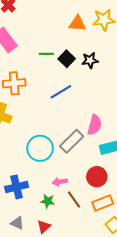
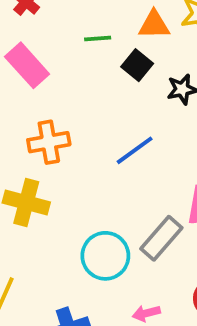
green line: (46, 54) -> (98, 38), moved
black square: (67, 59) -> (137, 65), moved

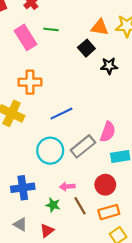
green line: (98, 38) -> (51, 29), moved
blue line: (135, 150) -> (61, 114), moved

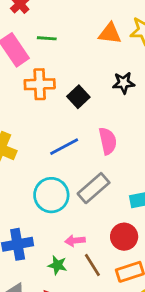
black square: (86, 48) -> (78, 97), moved
orange cross: (30, 82) -> (40, 84), moved
pink semicircle: (108, 132) -> (108, 141), moved, turned -30

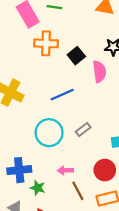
pink semicircle: (108, 141) -> (99, 72), moved
gray rectangle: (94, 188) -> (83, 129), size x0.6
green star: (57, 265) -> (38, 188), moved

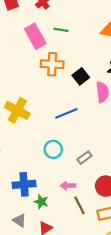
gray rectangle: (83, 129) -> (84, 158), moved
cyan circle: (49, 133) -> (53, 149), size x0.7

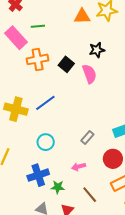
blue line: (66, 113) -> (45, 103), moved
cyan circle: (53, 149) -> (46, 142), moved
brown line: (80, 205) -> (90, 195), moved

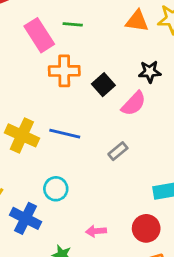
pink semicircle: (89, 74) -> (134, 104), turned 54
blue line: (45, 103) -> (65, 134), turned 40
gray rectangle: (87, 137) -> (118, 151), moved
blue cross: (38, 175) -> (26, 218), moved, turned 35

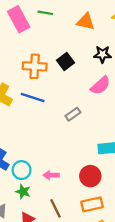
orange triangle: (137, 21) -> (86, 22), moved
orange cross: (64, 71) -> (35, 66), moved
pink semicircle: (134, 104) -> (100, 85), moved
cyan circle: (56, 189) -> (22, 170), moved

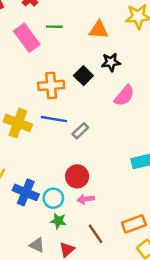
black star: (102, 54) -> (111, 62), moved
gray rectangle: (73, 114) -> (80, 131), moved
red circle: (90, 176) -> (77, 176), moved

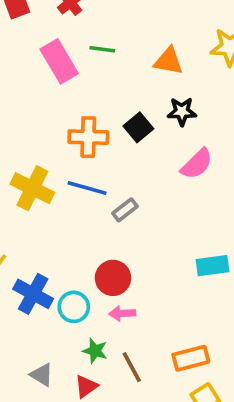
green star: (58, 221) -> (95, 351), moved

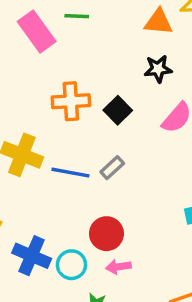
orange triangle: (168, 61) -> (158, 22), moved
black square: (138, 127) -> (118, 110), moved
blue line: (87, 188) -> (70, 173), moved

